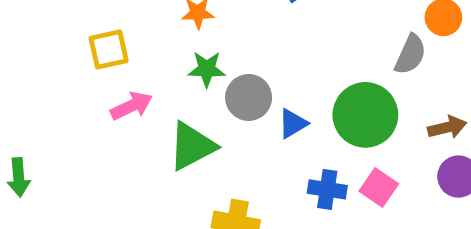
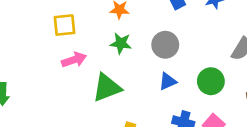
gray circle: (249, 97) -> (165, 45), moved
green circle: (365, 115) -> (211, 81), size x0.7

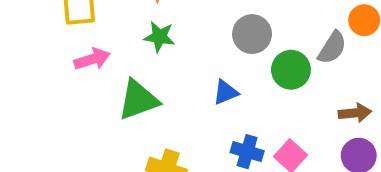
gray circle: (165, 45) -> (252, 34), moved
green circle: (211, 81) -> (291, 70), moved

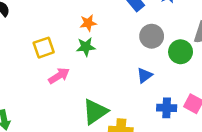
green star: (159, 37) -> (86, 47), moved
green triangle: (138, 100) -> (95, 112), moved

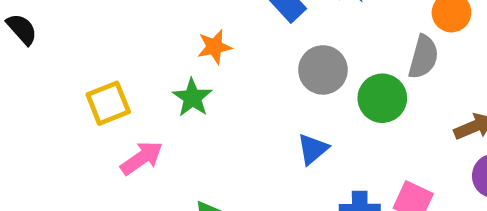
orange star: (88, 23) -> (214, 47), moved
green star: (86, 47) -> (192, 98), turned -30

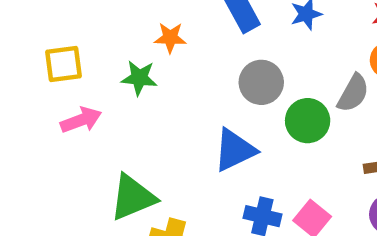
green star: (192, 98) -> (139, 78), turned 30
blue triangle: (313, 149) -> (235, 150), size x1.5

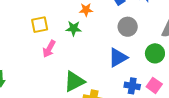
pink arrow: (81, 120) -> (49, 49), turned 144
green circle: (308, 121) -> (155, 53), moved

